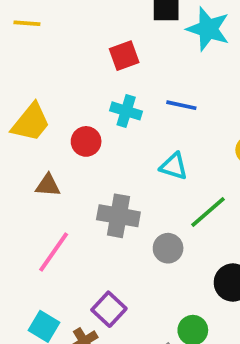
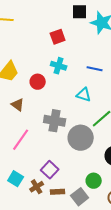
blue line: (181, 105) -> (95, 69), moved
brown triangle: (48, 185) -> (18, 105), turned 32
gray circle: (168, 248) -> (81, 138), size x1.6

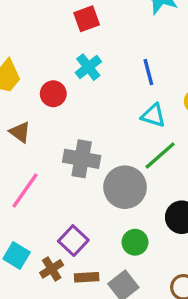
cyan cross: (59, 66) -> (88, 67), turned 35
blue line: (95, 69) -> (148, 72), turned 63
cyan triangle: (84, 95) -> (153, 115), moved
green circle: (94, 181) -> (135, 242), moved

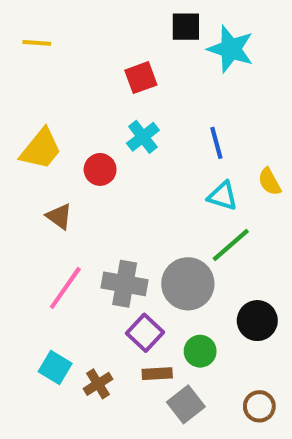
gray cross: (82, 159) -> (125, 284), moved
purple square: (73, 241) -> (145, 333), moved
brown rectangle: (87, 277) -> (157, 374), moved

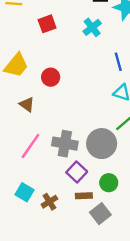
red square: (141, 78) -> (47, 24), moved
cyan cross: (143, 137) -> (92, 27), moved

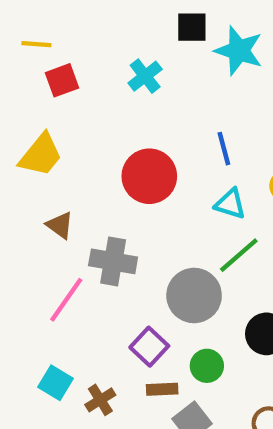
red square: (47, 24) -> (62, 80), moved
cyan cross: (92, 27) -> (145, 76), moved
red circle: (51, 77) -> (149, 176), moved, size x1.6
gray cross: (65, 144) -> (113, 261), moved

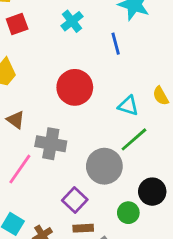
blue line: (224, 149) -> (116, 44), moved
green circle: (207, 366) -> (128, 213), moved

